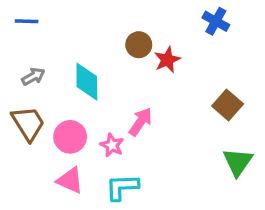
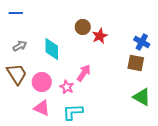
blue cross: (216, 21) -> (142, 42), moved
brown square: (228, 105) -> (136, 63), turned -30
green triangle: (238, 162) -> (142, 97), turned -36

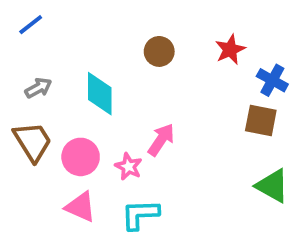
blue line: (16, 13) -> (31, 25), turned -40
red star: (100, 36) -> (230, 50), moved

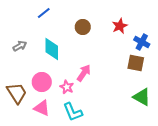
blue line: (31, 25) -> (44, 13), moved
brown trapezoid: (33, 142) -> (17, 93), moved
cyan L-shape: (140, 214) -> (73, 112), turned -110

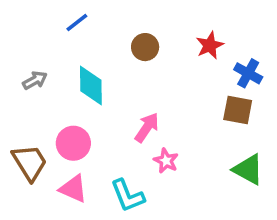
pink star: (67, 87) -> (166, 161), moved

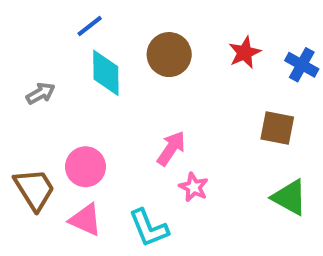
brown circle: (145, 47) -> (169, 55), size x1.4
blue cross: (248, 73) -> (302, 65), moved
cyan diamond: (91, 86) -> (106, 73), moved

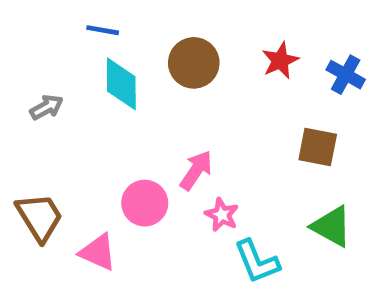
blue line: (90, 26) -> (103, 30), turned 48
pink circle: (86, 167) -> (145, 203), moved
cyan L-shape: (149, 228) -> (257, 262), moved

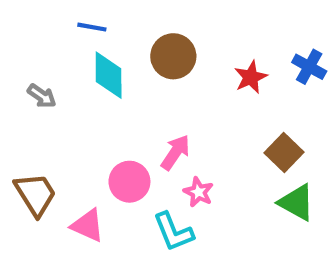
red star: (280, 61) -> (251, 77), moved
gray arrow: (47, 107) -> (42, 96), turned 64
brown square: (318, 147) -> (284, 152), moved, turned 33
cyan L-shape: (257, 262) -> (173, 232), moved

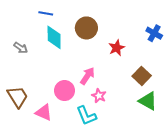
red star: (251, 77) -> (117, 48), moved

